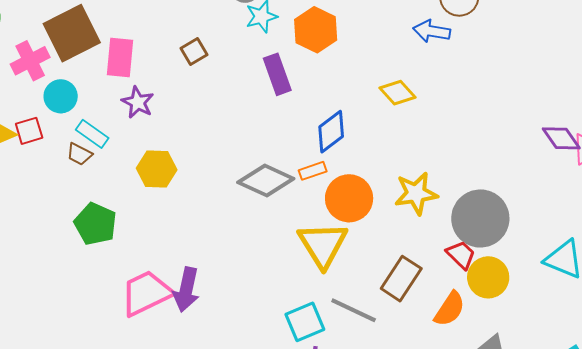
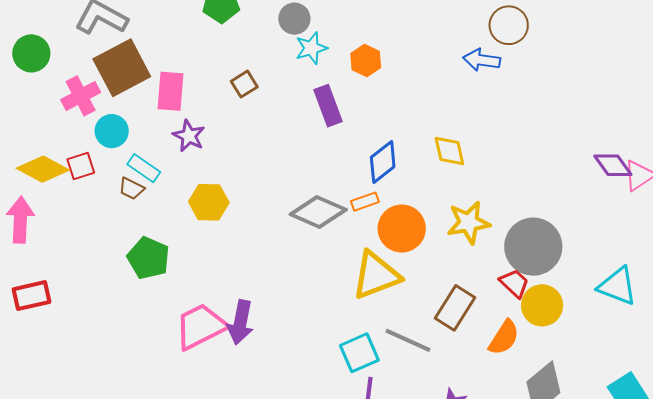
orange hexagon: (316, 30) -> (366, 60), size x0.7
yellow diamond: (398, 93) -> (449, 151), moved, turned 30
yellow triangle: (323, 245) -> (376, 275), turned 42

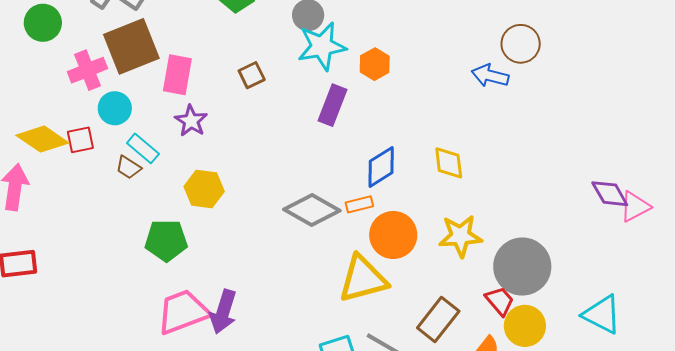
cyan star: (311, 48) -> (322, 46), size x1.5
purple rectangle: (328, 106) -> (333, 105), turned 36
green pentagon: (148, 258) -> (166, 240), moved, turned -30

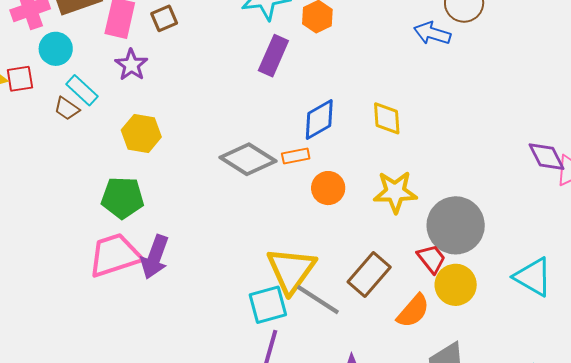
brown square: (252, 75) -> (164, 18), moved
orange circle: (393, 235) -> (328, 188), size x0.7
green pentagon: (166, 240) -> (123, 198), moved
yellow triangle: (363, 279) -> (291, 270), moved, turned -42

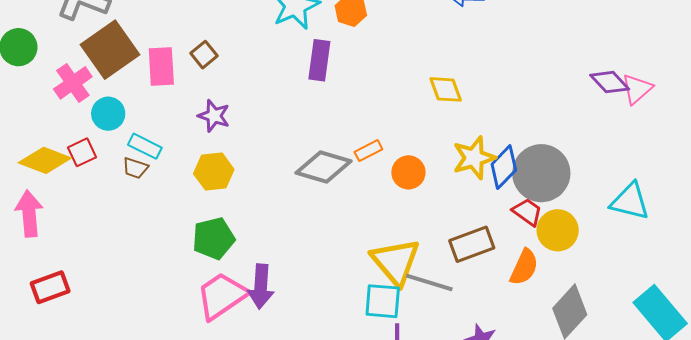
purple star: (131, 65) -> (214, 116), moved
blue diamond: (319, 119) -> (504, 167), moved
brown rectangle: (369, 274) -> (472, 244), turned 45
cyan square: (268, 305) -> (383, 301), turned 36

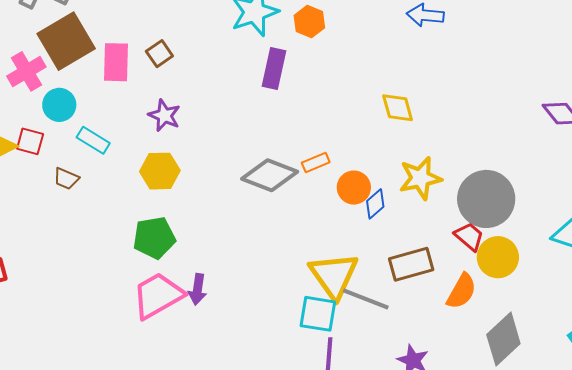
red square: (82, 152) -> (30, 141), turned 36
blue diamond: (504, 167) -> (375, 204), moved, size x0.7
brown trapezoid: (135, 168) -> (66, 179), moved
purple arrow: (261, 286) -> (197, 289), size x0.7

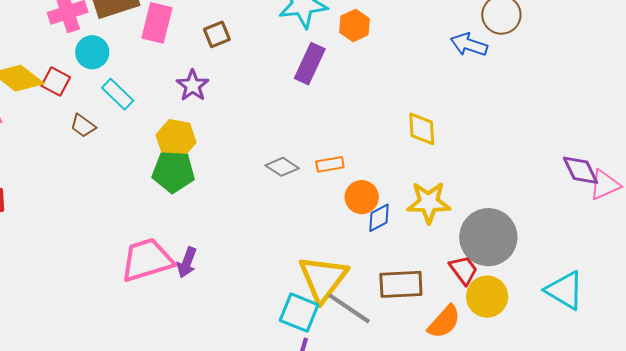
brown square: (159, 54) -> (217, 34), moved
gray diamond: (270, 175) -> (282, 167), size x0.6
green pentagon: (154, 238) -> (173, 172), moved

